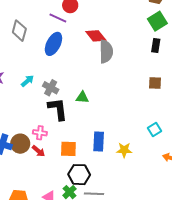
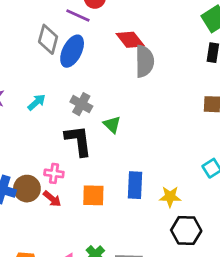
gray diamond: (19, 31) -> (48, 39), moved
gray cross: (51, 88) -> (81, 104), moved
green triangle: (82, 97) -> (112, 124), turned 40
black hexagon: (79, 175) -> (186, 230), moved

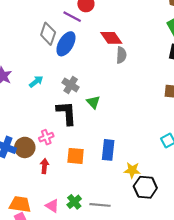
gray semicircle: (145, 61) -> (121, 55), size x0.7
pink cross: (54, 173) -> (46, 137), turned -32
yellow star: (170, 197) -> (132, 170), moved
red arrow: (52, 199) -> (44, 166), moved, turned -128

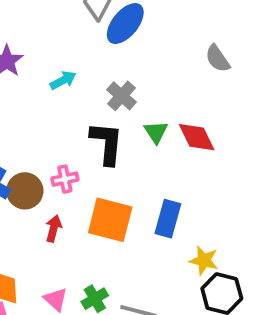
red diamond: (111, 38) -> (197, 137), moved
gray semicircle: (121, 55) -> (218, 59), turned 133
orange square: (76, 156) -> (110, 220), size x1.4

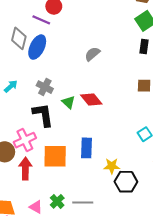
gray semicircle: (218, 59) -> (92, 54), turned 98
pink cross: (65, 179) -> (25, 140), size x1.5
red arrow: (54, 228) -> (25, 169), size x1.5

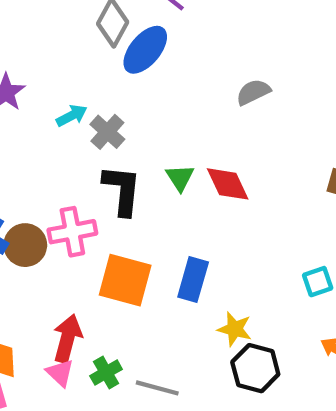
gray cross: (45, 87) -> (107, 132), moved
red arrow: (25, 169) -> (67, 339), moved

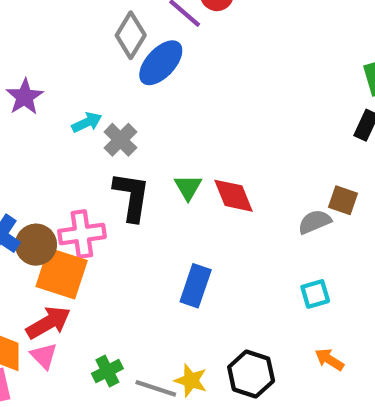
gray semicircle: (253, 92) -> (315, 222), moved
orange square: (125, 280) -> (62, 274), moved
yellow star: (235, 329) -> (191, 380), moved
red arrow: (67, 339) -> (48, 323), moved, turned 42
pink triangle: (60, 373) -> (44, 356), moved

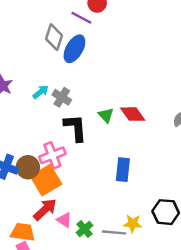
orange square: (62, 274) -> (46, 180), turned -36
pink triangle: (44, 356) -> (64, 220), moved

